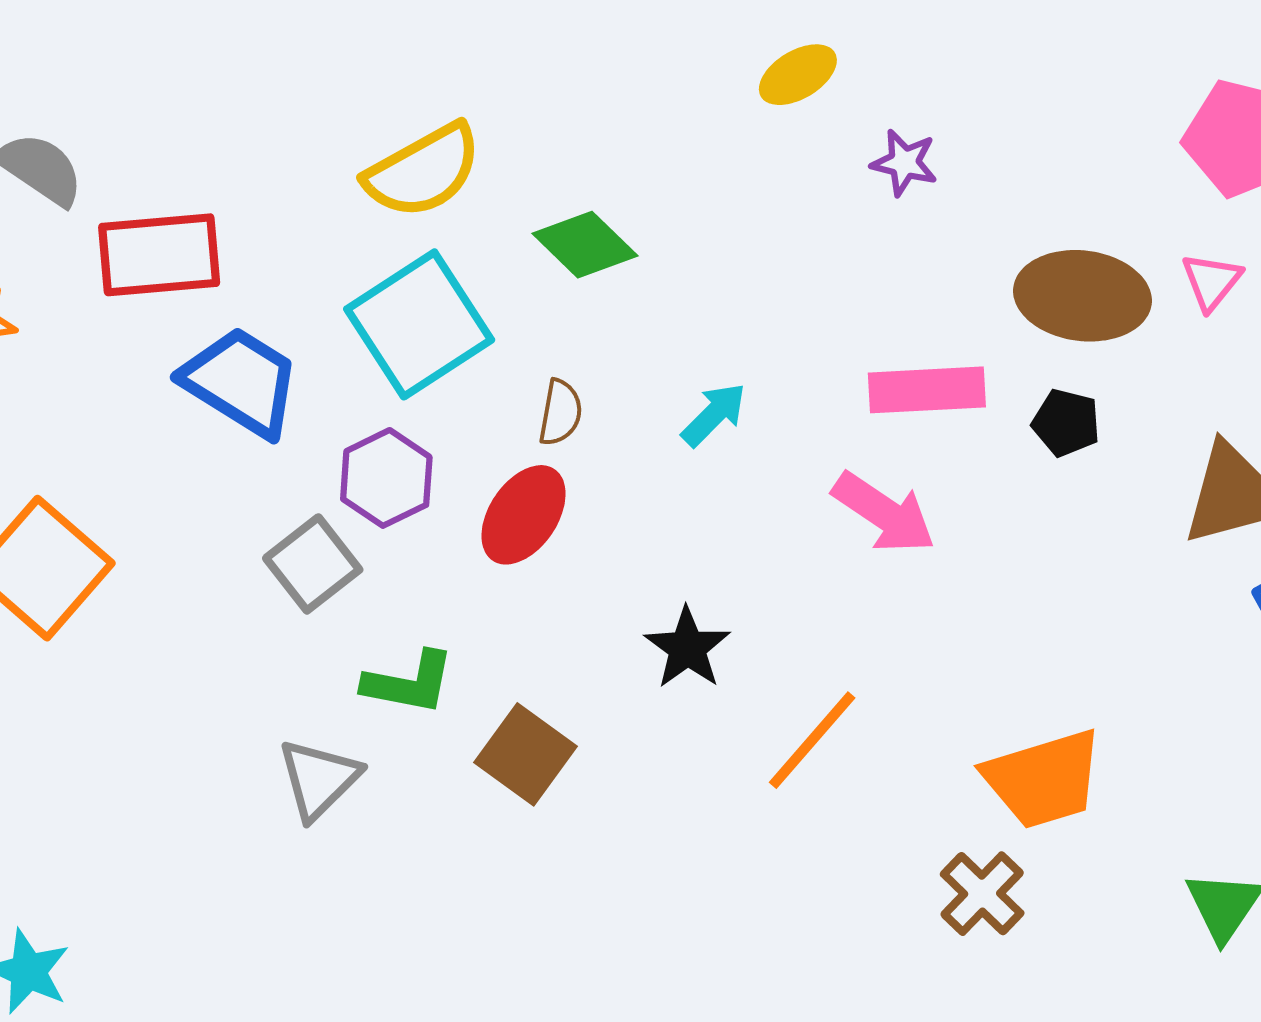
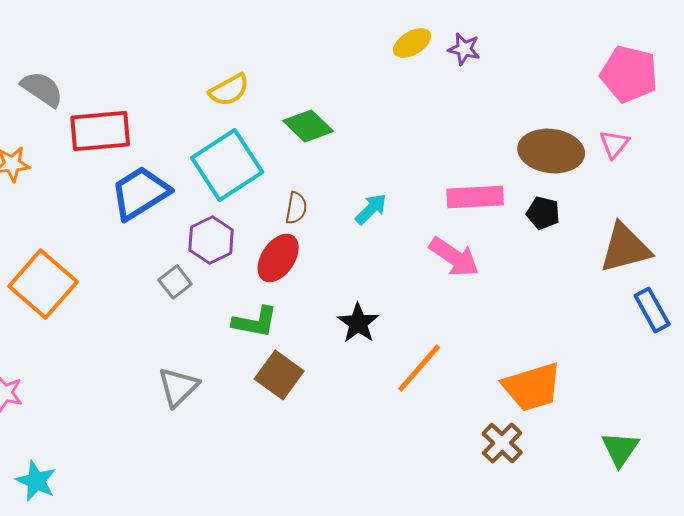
purple star: (904, 163) -> (464, 49), moved
yellow semicircle: (423, 171) -> (229, 90), size x0.7
blue trapezoid: (241, 382) -> (140, 193), turned -64
gray square: (313, 564) -> (175, 282), size x0.7
green L-shape: (409, 683) -> (255, 322), moved

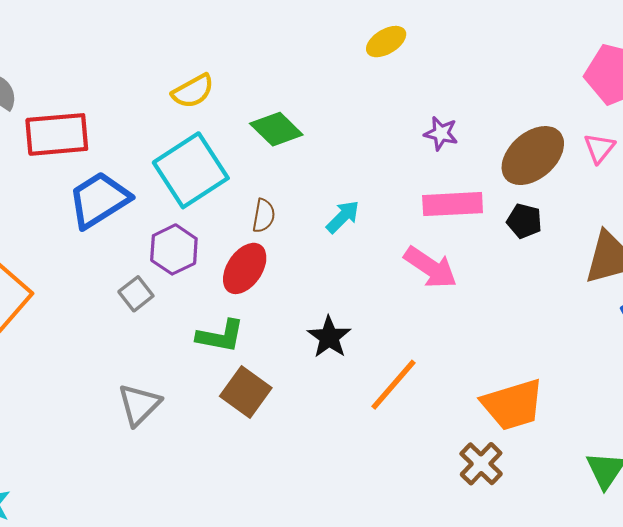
purple star: (464, 49) -> (441, 133), moved
brown ellipse: (551, 151) -> (533, 156), turned -48

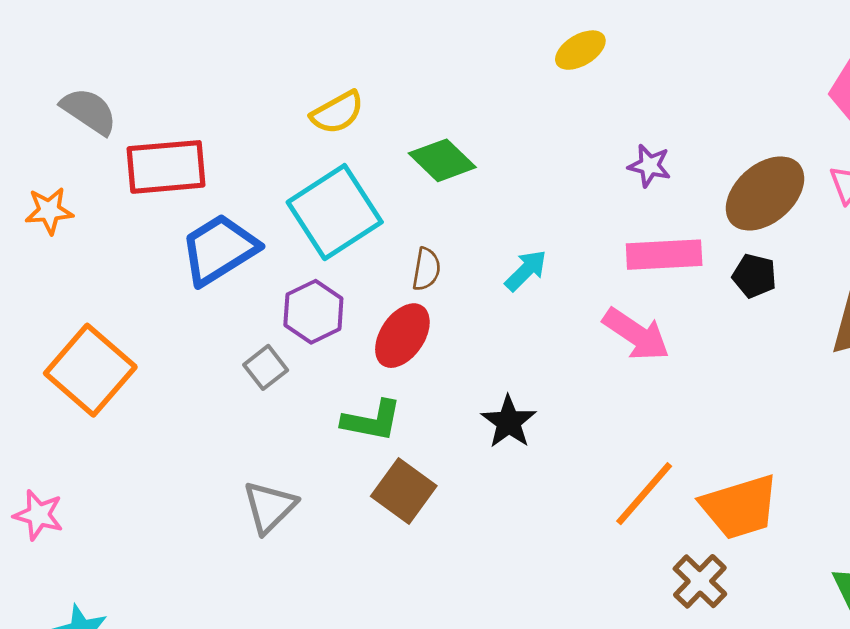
orange line: (393, 385) -> (644, 494), moved

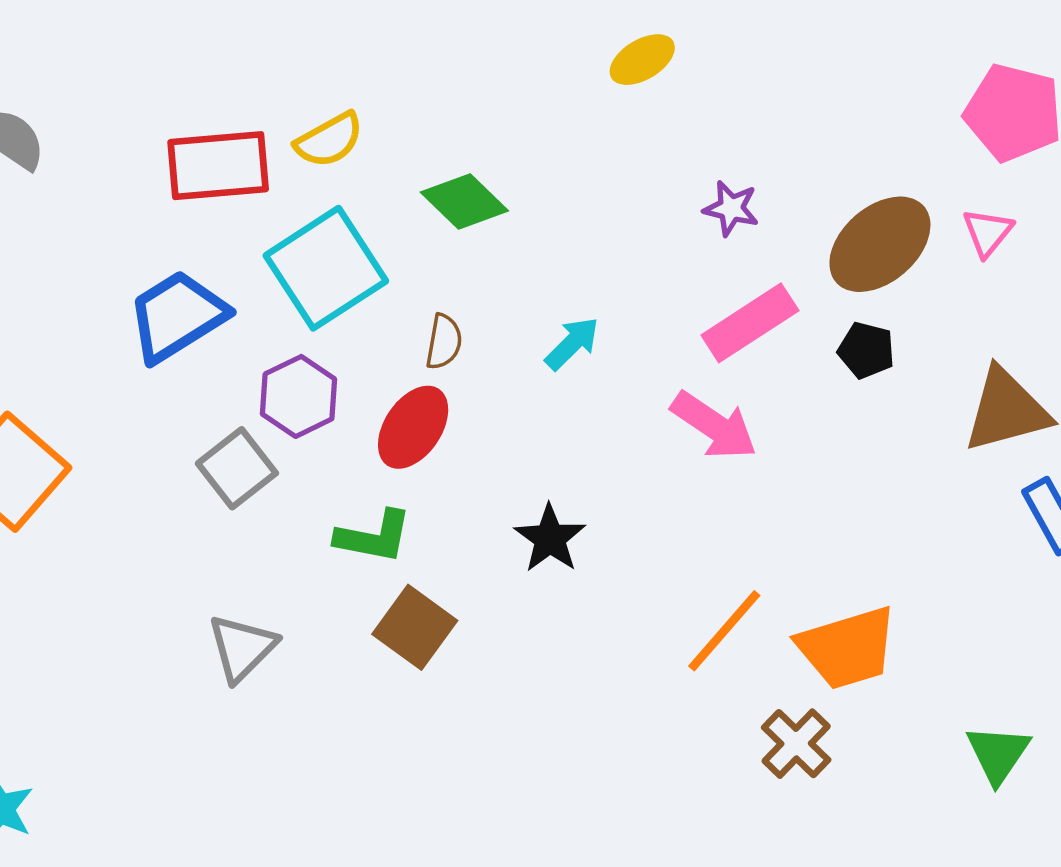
red rectangle: (166, 167) -> (218, 166), moved
pink rectangle: (664, 255) -> (750, 323), turned -30
gray square: (266, 367) -> (237, 468), size x1.4

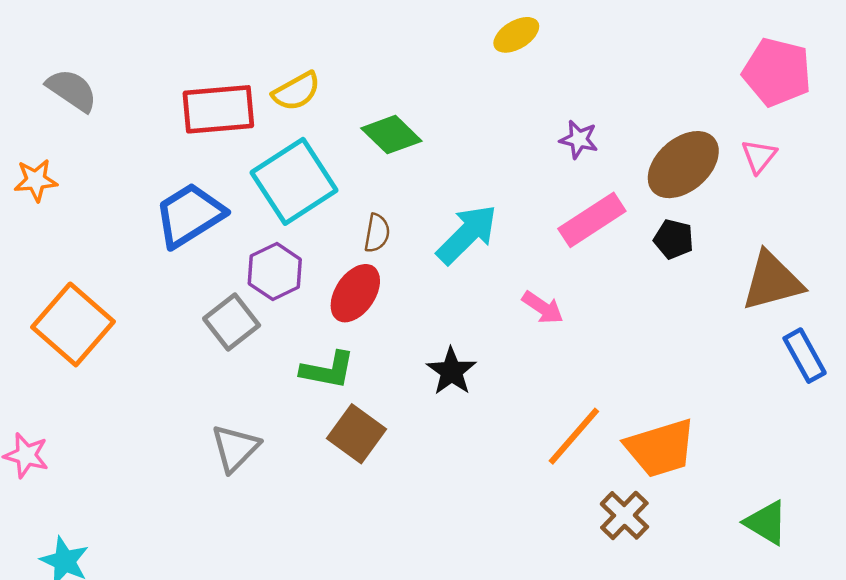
cyan arrow: (572, 343) -> (467, 234), size x1.6
pink arrow: (714, 426) -> (543, 308), moved, size x0.7
green triangle: (998, 754) -> (766, 523), turned -33

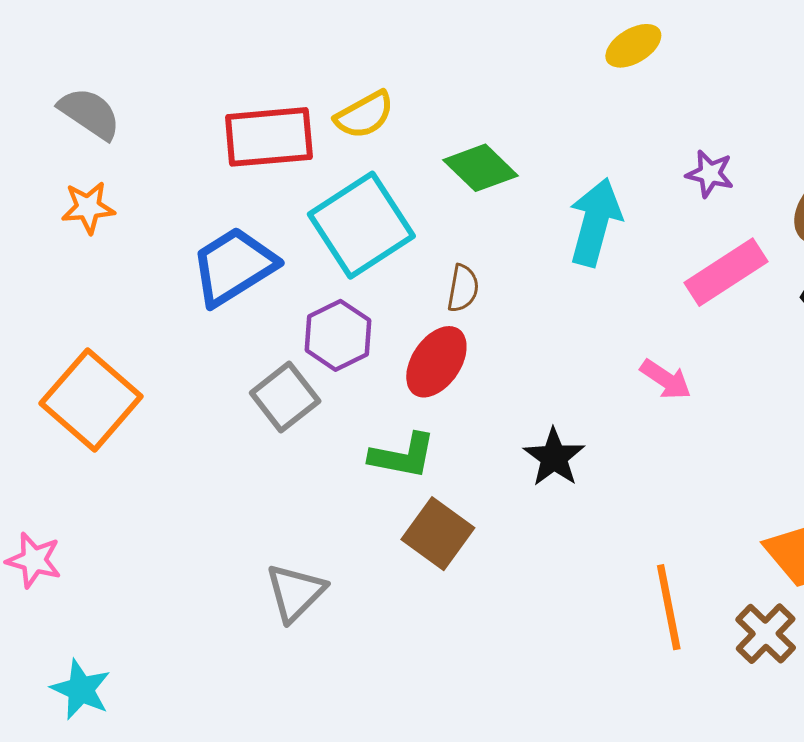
orange star: (36, 180) -> (88, 207), moved
cyan arrow: (467, 234) -> (595, 222), moved, turned -30
orange line: (574, 436) -> (669, 607), moved, turned -52
gray triangle: (235, 448) -> (295, 592), moved

